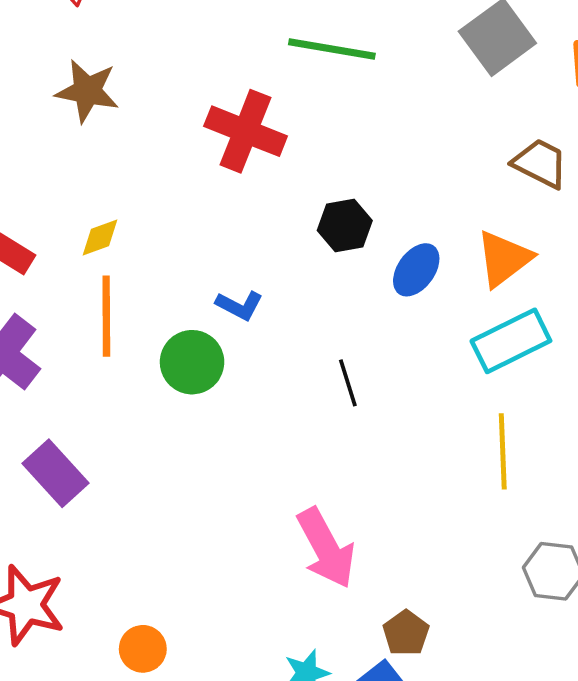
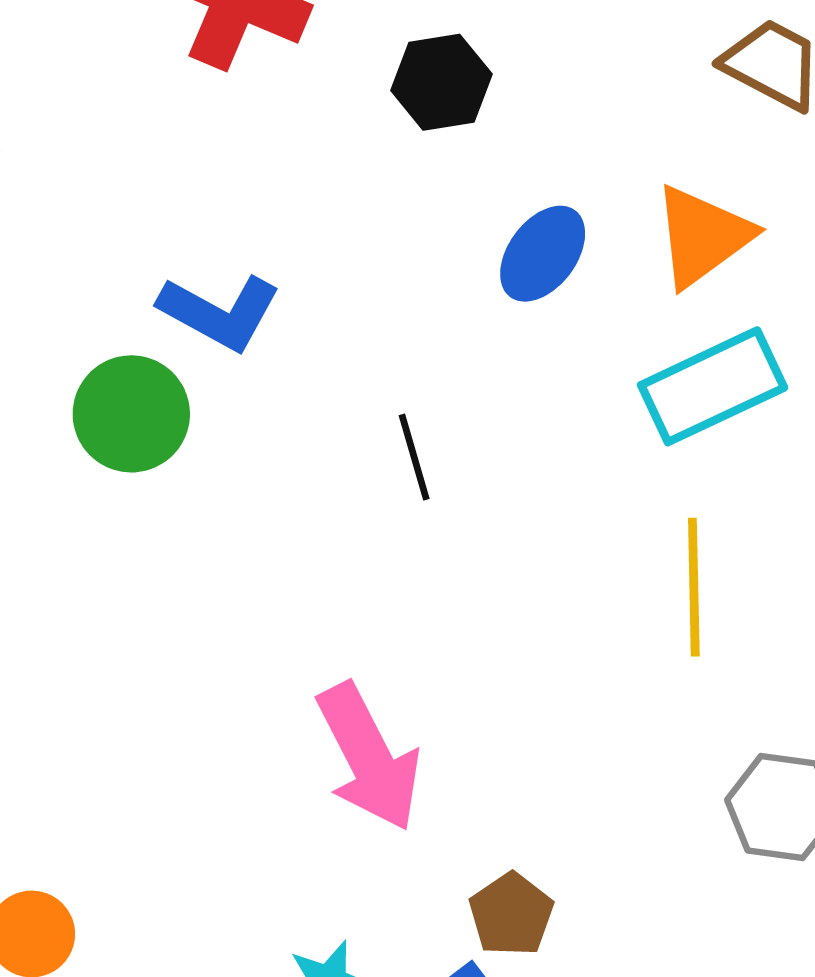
black hexagon: (345, 225) -> (441, 82), moved
blue L-shape: (239, 305) -> (220, 312), size x1.4

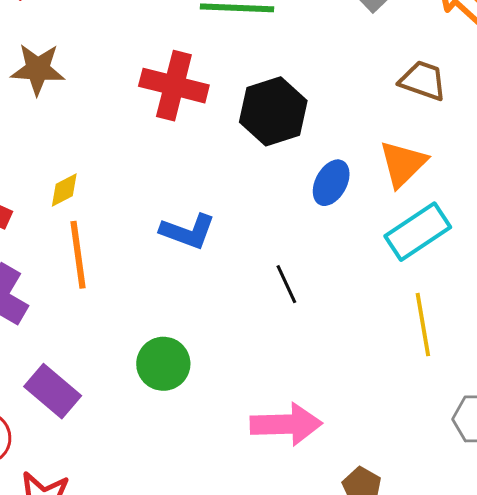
black hexagon: (441, 82) -> (273, 111), size x1.5
green circle: (131, 414) -> (163, 364), moved
pink arrow: (369, 757) -> (286, 424), turned -56

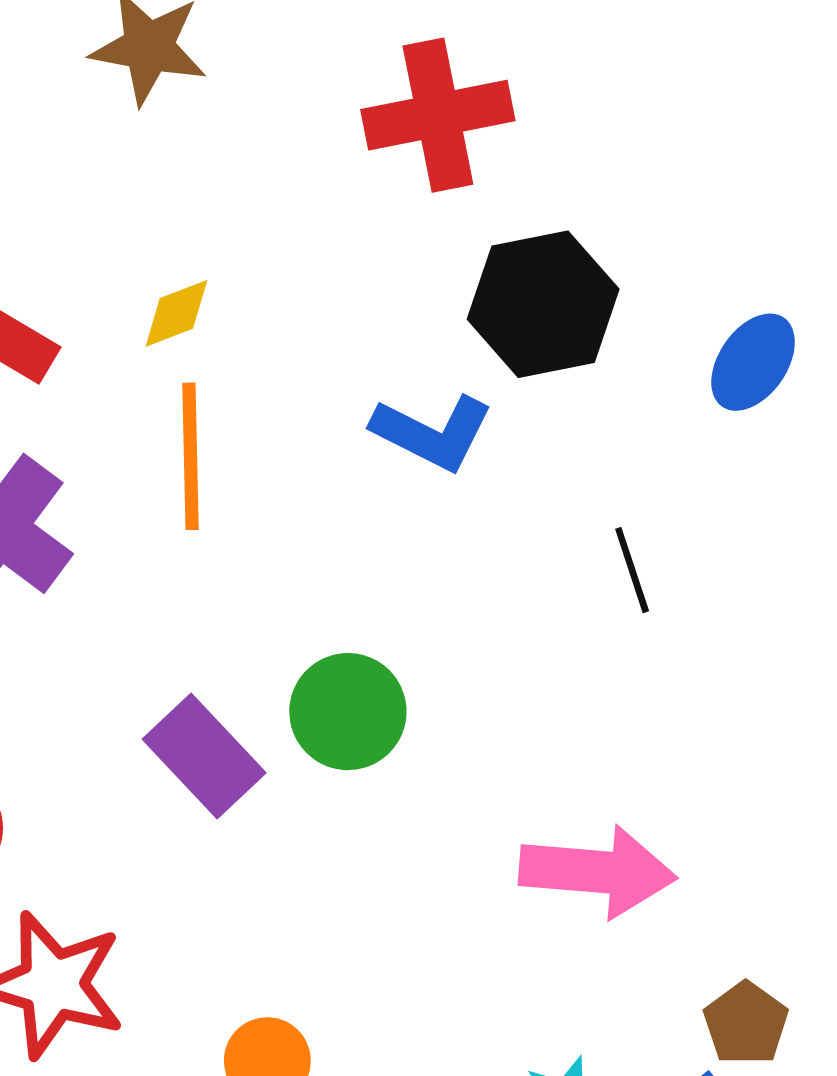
red cross: (174, 86) -> (438, 115), turned -32
black hexagon: (273, 111) -> (543, 304), moved
purple rectangle: (53, 391) -> (204, 756), moved

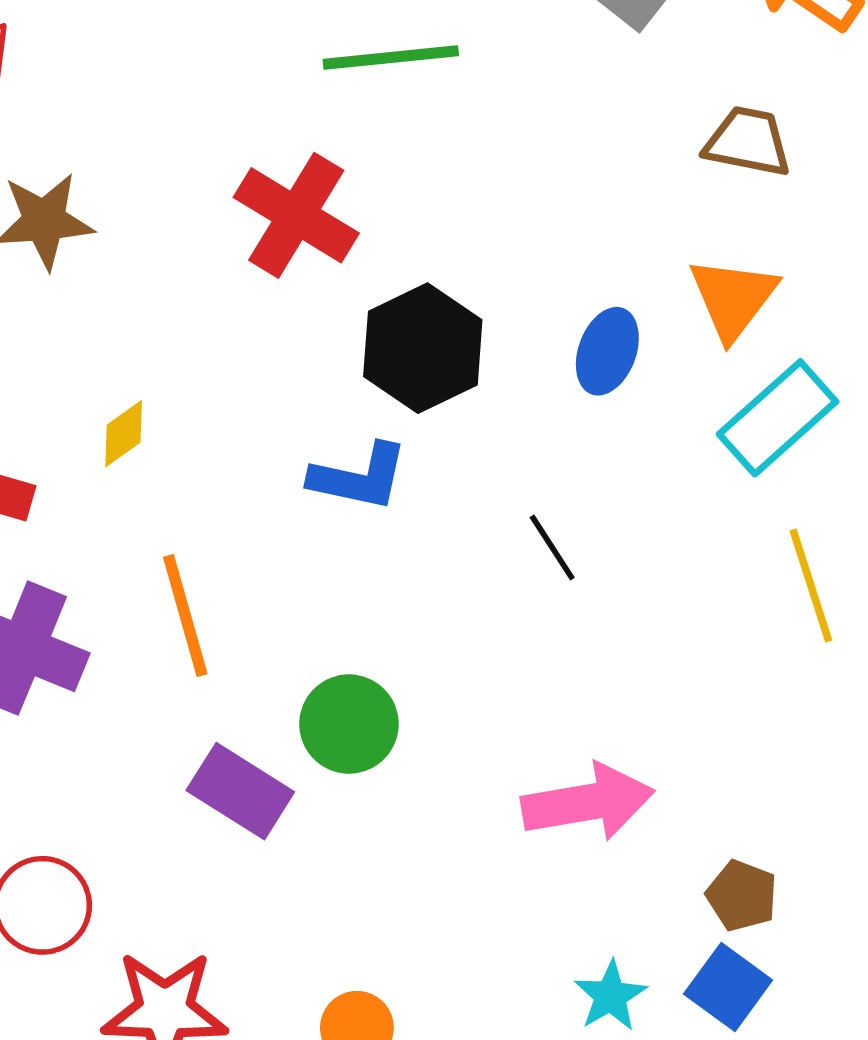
red cross: (438, 115) -> (296, 215), turned -33
orange line: (190, 456) -> (185, 615), moved

